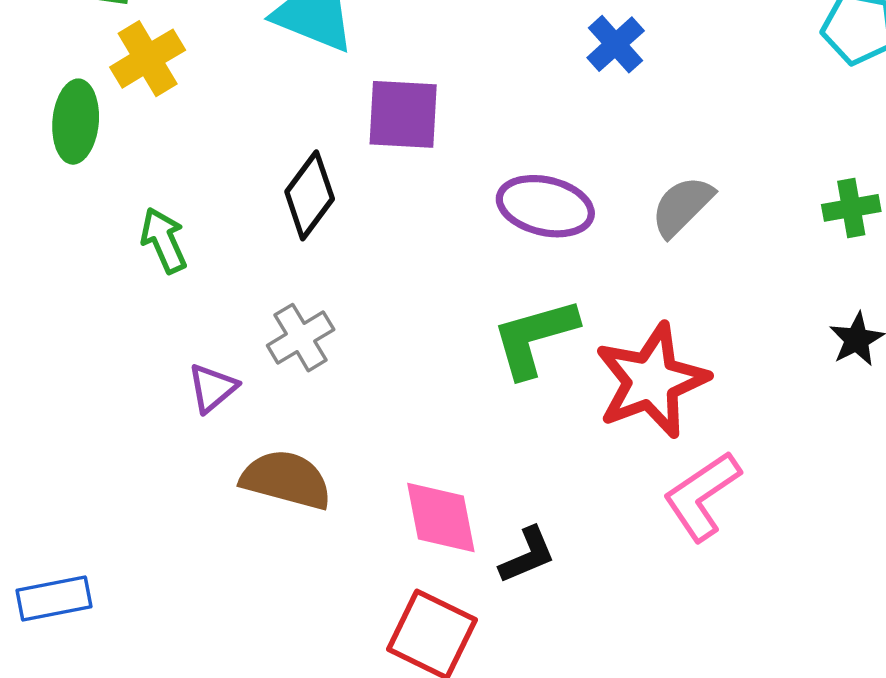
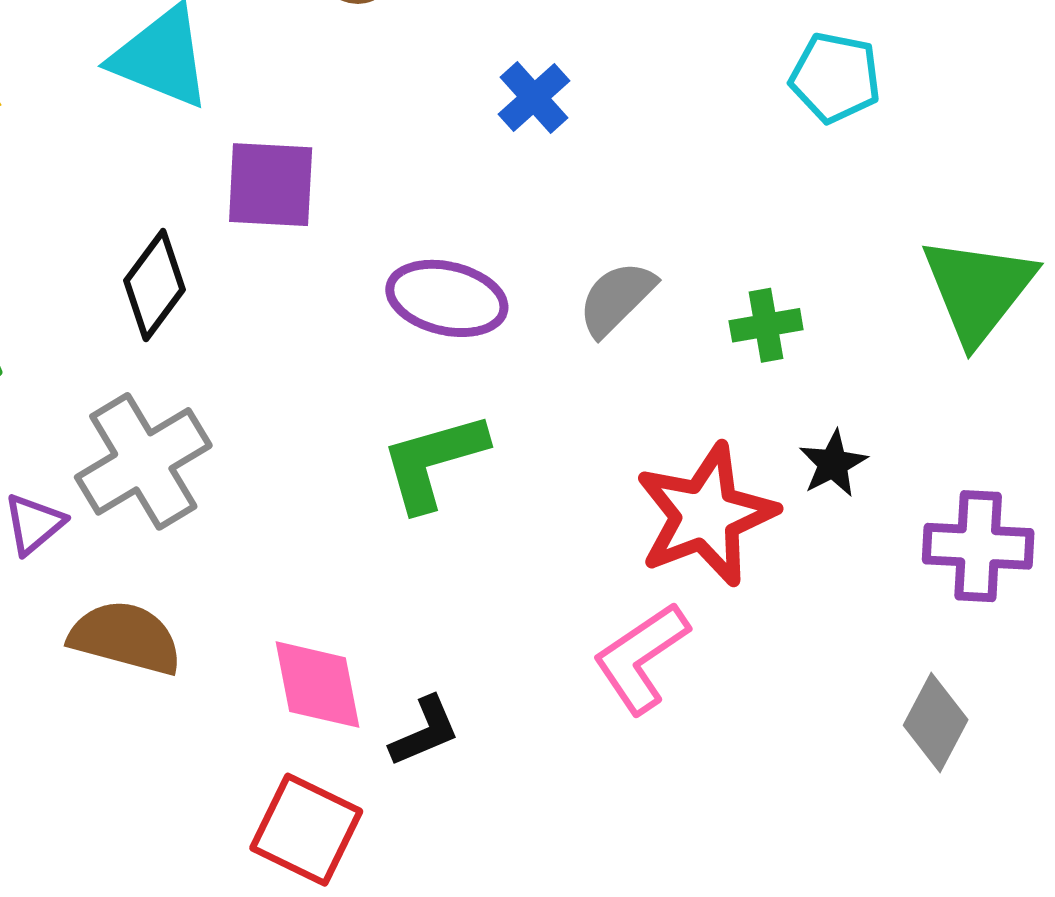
green cross: (851, 208) -> (766, 325), moved
gray cross: (301, 338) -> (143, 461), size x1.6
red star: (651, 381) -> (706, 515), moved

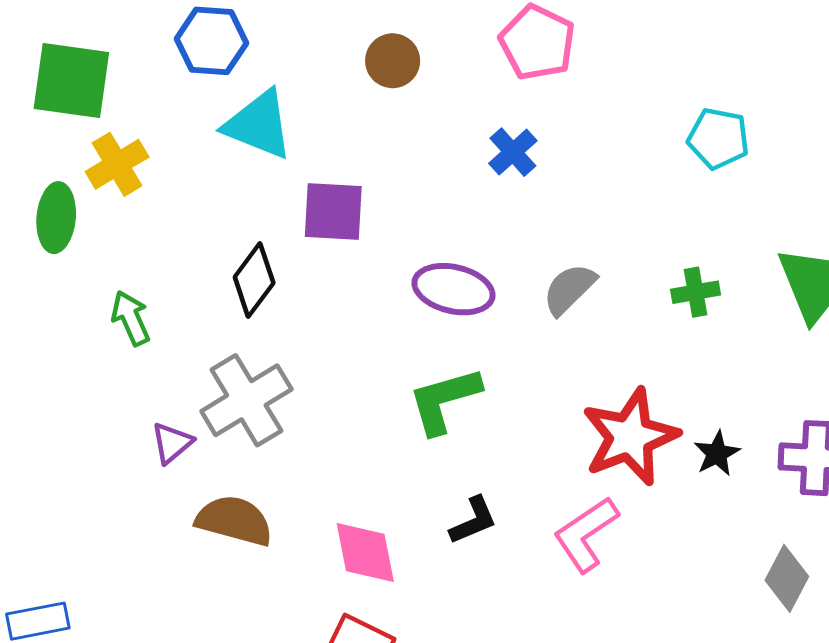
green cross: (766, 325) -> (696, 292), moved
black star: (833, 464) -> (717, 454), moved
black L-shape: (425, 731) -> (473, 521), moved

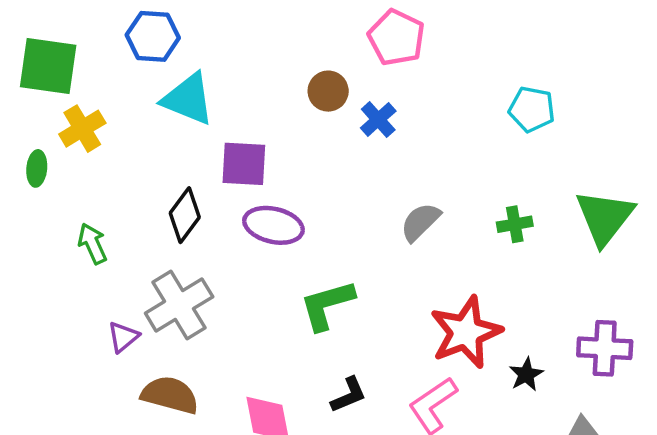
brown circle: (393, 61) -> (328, 91), moved
green ellipse: (56, 218) -> (37, 168), size x0.7
purple ellipse: (454, 289) -> (273, 225), moved
black star: (717, 454) -> (526, 374), moved

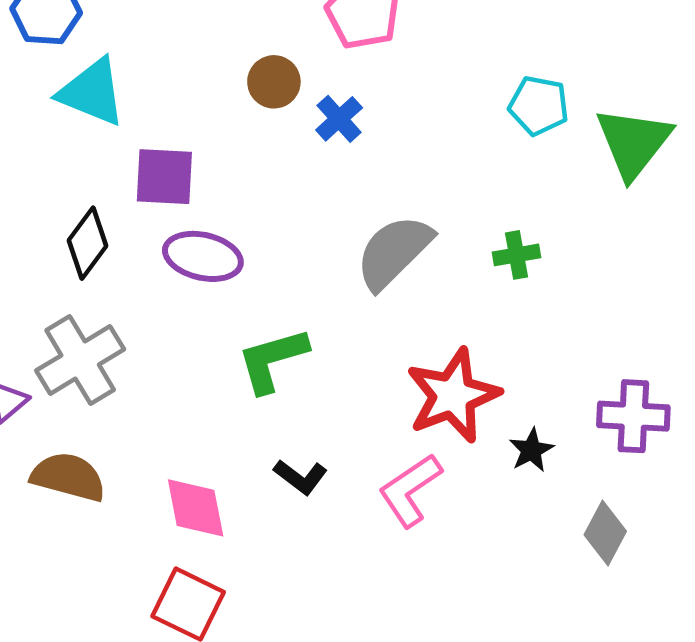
green triangle: (605, 217) -> (633, 142), moved
gray semicircle: (420, 222) -> (394, 252), size x1.5
black L-shape: (349, 395) -> (301, 477), turned 60

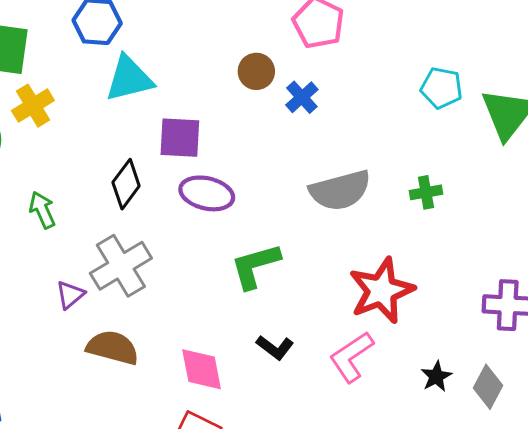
cyan triangle: (92, 92) -> (129, 79), turned -36
gray semicircle: (394, 252) -> (340, 190), turned -150
black star: (531, 450) -> (436, 376), moved

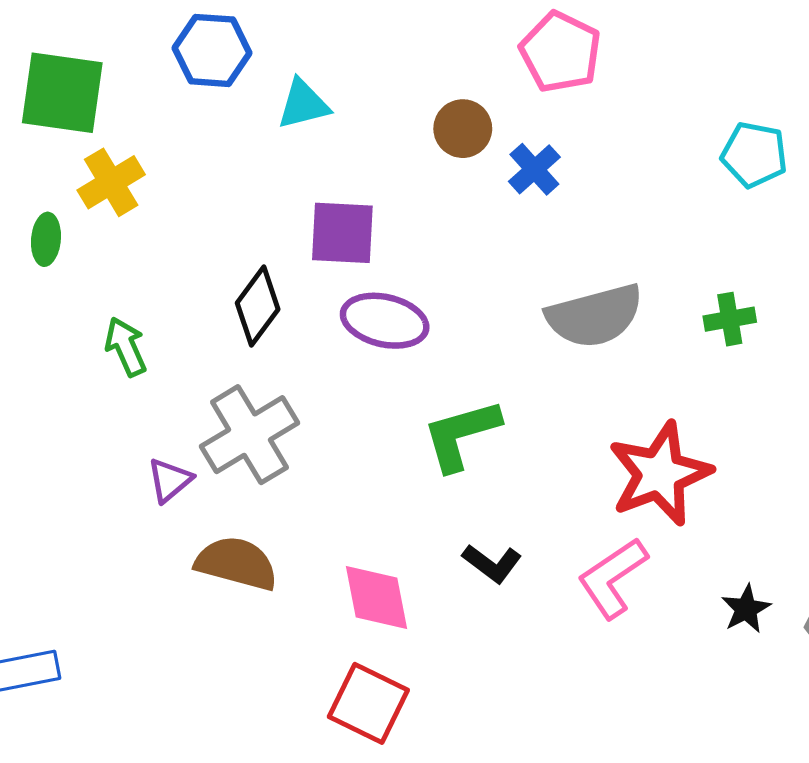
cyan triangle: (129, 79) -> (303, 104), moved, size x0.7

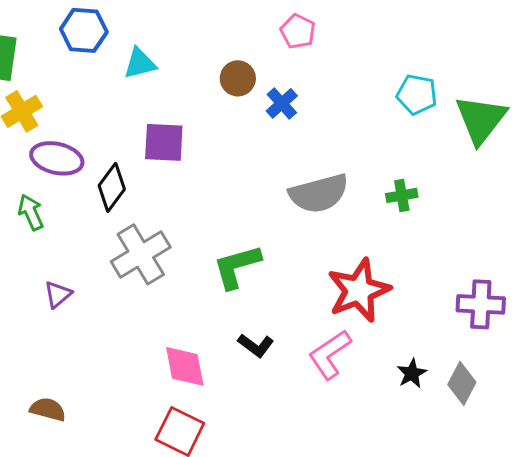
pink pentagon: (560, 52) -> (298, 31), size x0.7
purple ellipse: (385, 321) -> (57, 158), moved
gray cross: (249, 435) -> (141, 254), moved
brown semicircle: (236, 563) -> (48, 409), moved, size x0.7

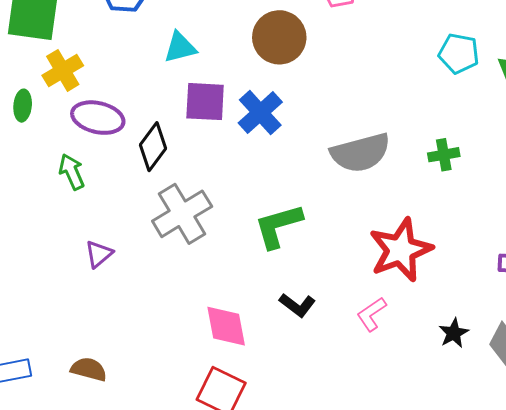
cyan triangle: (140, 63) -> (180, 47), moved
brown circle: (238, 78) -> (279, 37), size x1.5
blue cross: (282, 103) -> (260, 113), moved, size x1.4
pink L-shape: (330, 354) -> (372, 314), size x0.7

